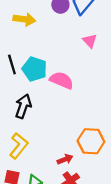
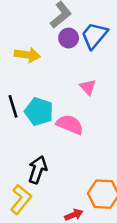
pink triangle: (90, 41) -> (88, 87), moved
black arrow: (23, 106) -> (38, 170), moved

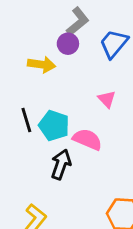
purple circle: (69, 38) -> (68, 44), moved
black arrow: (38, 170) -> (61, 164), moved

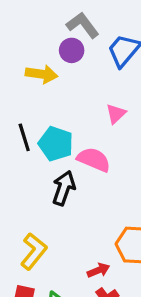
gray L-shape: (78, 22) -> (83, 25), turned -88
pink triangle: (107, 99) -> (116, 114), turned 30

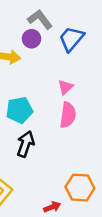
cyan pentagon: (56, 144) -> (19, 110), turned -30
pink semicircle: (94, 160) -> (68, 115), moved, turned 75

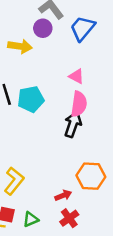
pink triangle: (65, 87) -> (76, 76), turned -49
black arrow: (25, 144) -> (73, 124), moved

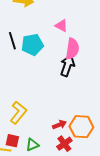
pink triangle: (76, 76) -> (61, 26), moved
orange hexagon: (91, 176) -> (81, 127), moved

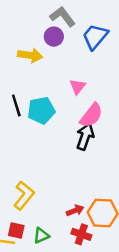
pink triangle: (61, 26) -> (78, 87), turned 40
pink semicircle: (72, 49) -> (91, 115), turned 30
red cross: (64, 144) -> (81, 234), turned -35

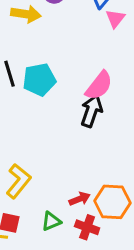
pink triangle: (78, 87) -> (115, 18), moved
green triangle: (41, 236) -> (51, 221), moved

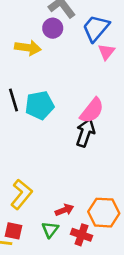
red arrow: (80, 199) -> (64, 210), moved
green triangle: (51, 221) -> (50, 230), turned -30

